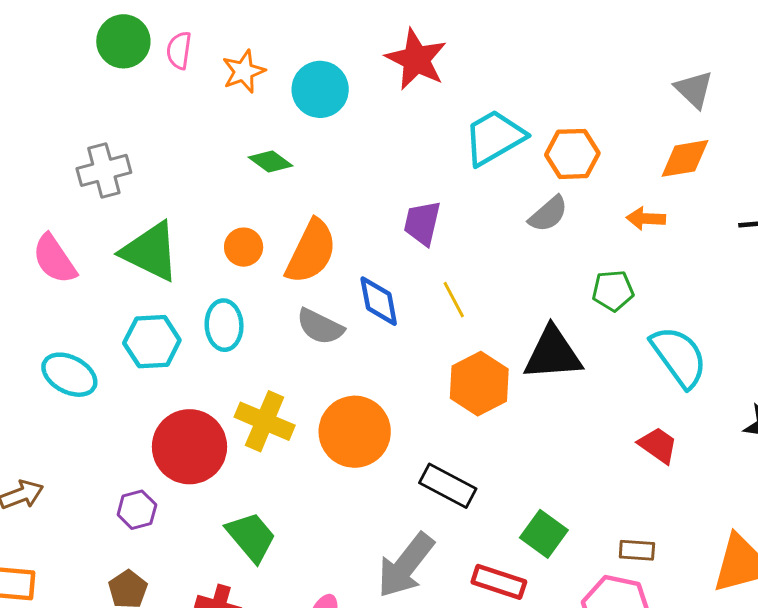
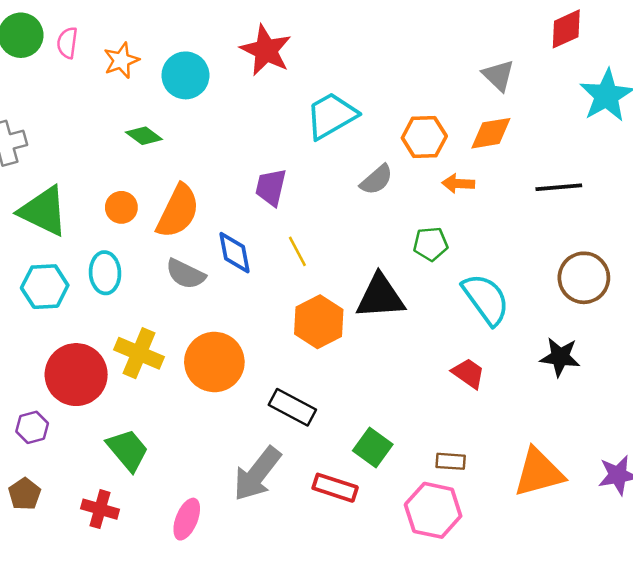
orange hexagon: (572, 154) -> (424, 137), moved

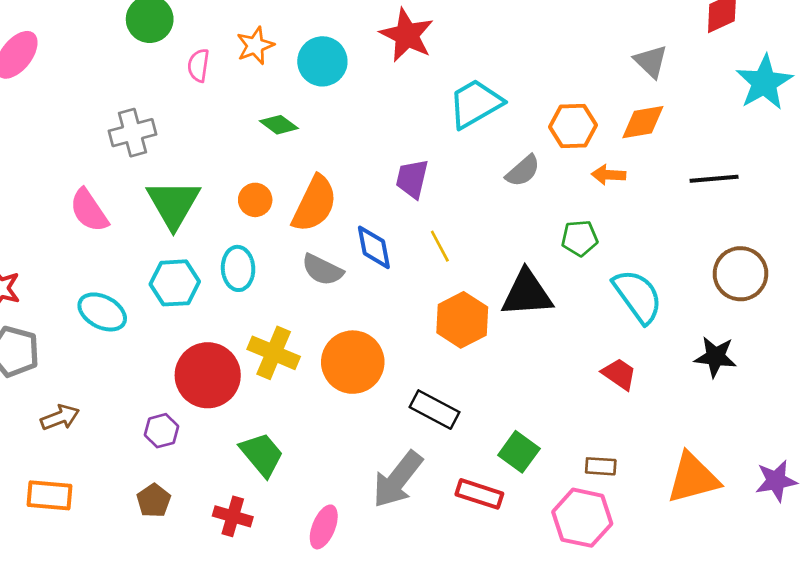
pink semicircle: (67, 43) -> (198, 65), moved
green triangle: (43, 211) -> (173, 204), turned 34

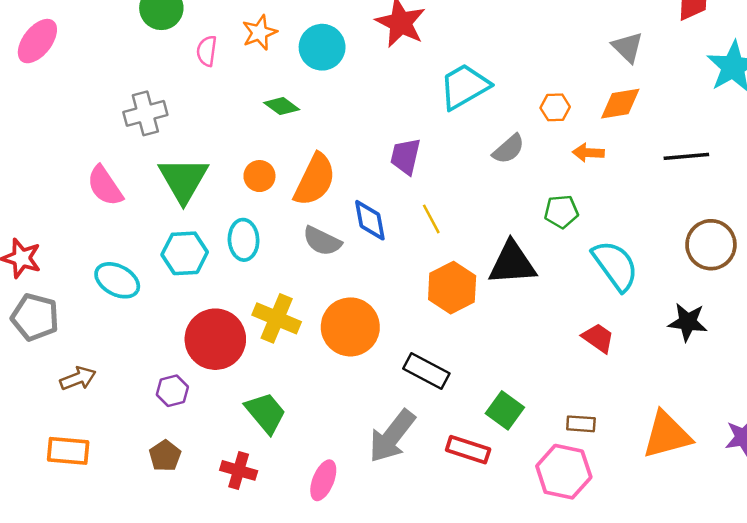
orange hexagon: (573, 126) -> (555, 107), size x0.7

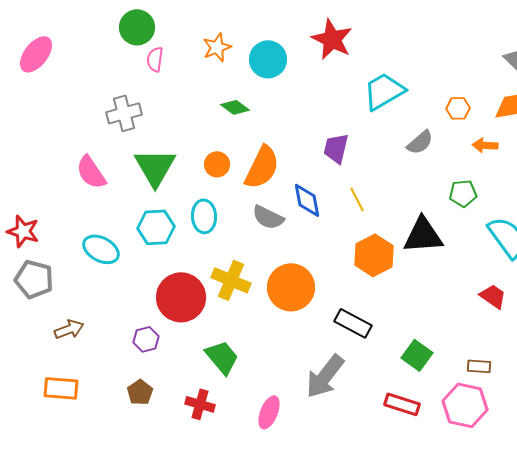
pink semicircle: (207, 51) -> (155, 59), moved
red rectangle: (468, 450) -> (402, 404), moved

